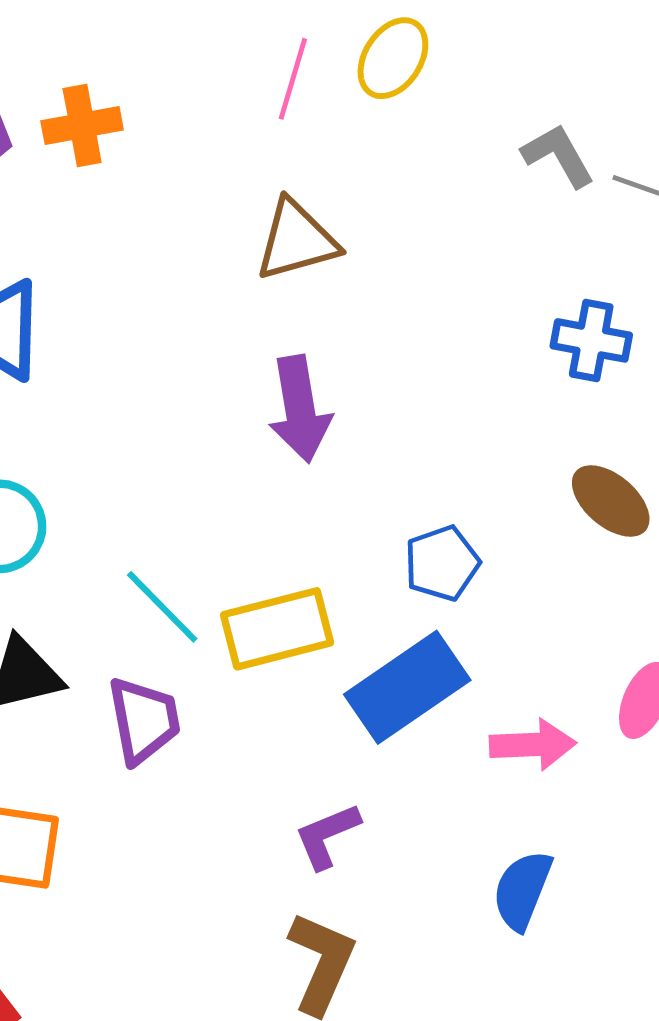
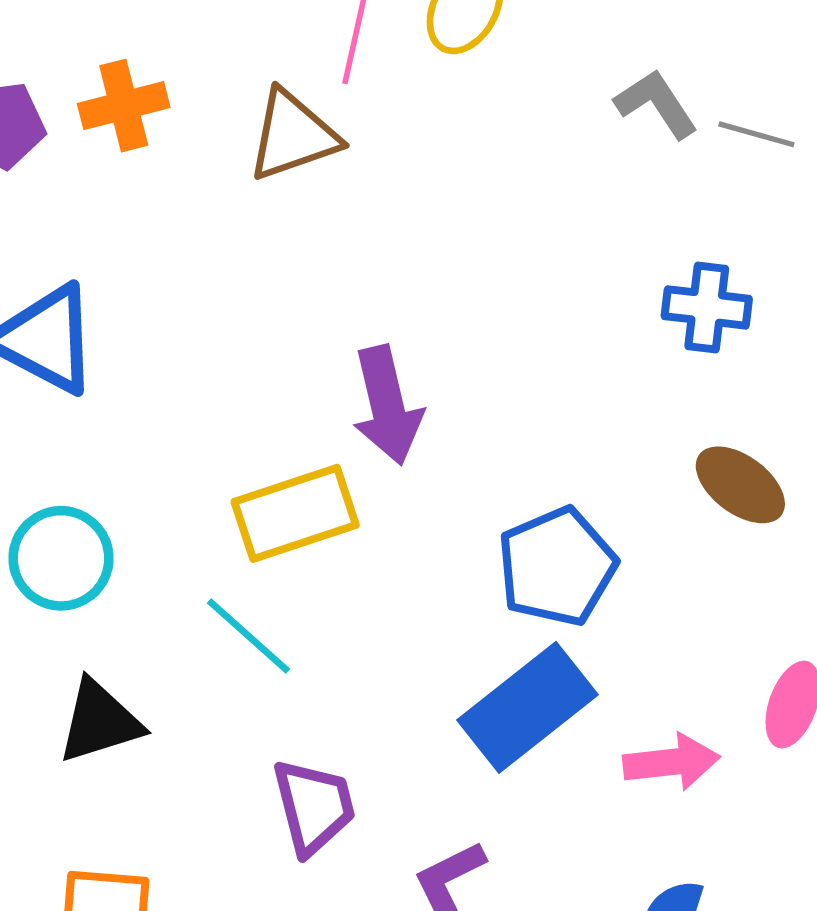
brown triangle: (297, 240) -> (293, 135), moved
blue pentagon: (442, 563) -> (557, 567), size x1.4
yellow rectangle: (277, 629) -> (295, 513), moved
purple trapezoid: (144, 720) -> (314, 807), moved

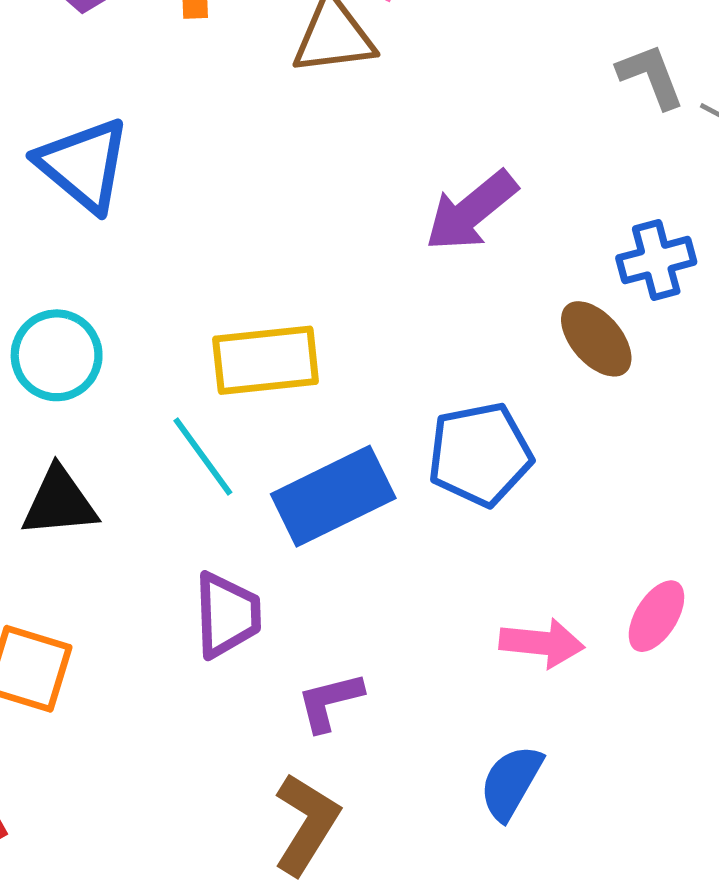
blue cross: (707, 307) -> (656, 260), turned -34
purple arrow: (387, 405) -> (471, 211), moved, turned 52
brown ellipse: (740, 485) -> (596, 339), moved
blue rectangle: (528, 707) -> (333, 496), moved

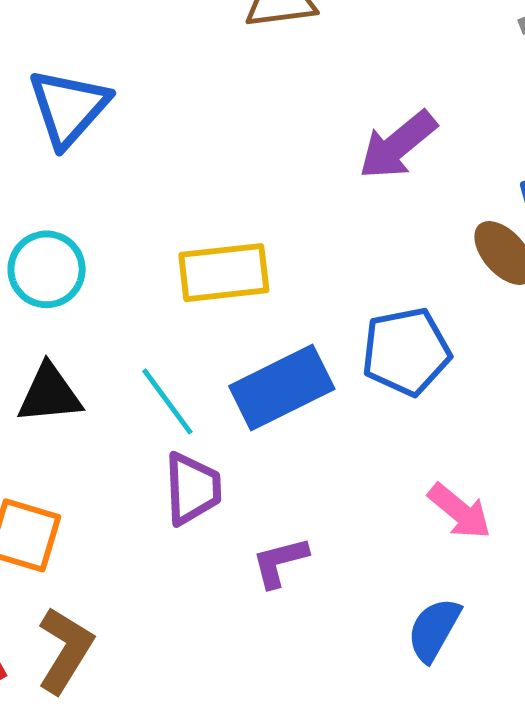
blue triangle: (84, 165) -> (69, 108), turned 32
cyan line: (203, 457) -> (167, 401), moved
pink arrow: (542, 643) -> (459, 511), turned 34
brown L-shape: (306, 824) -> (65, 650), moved

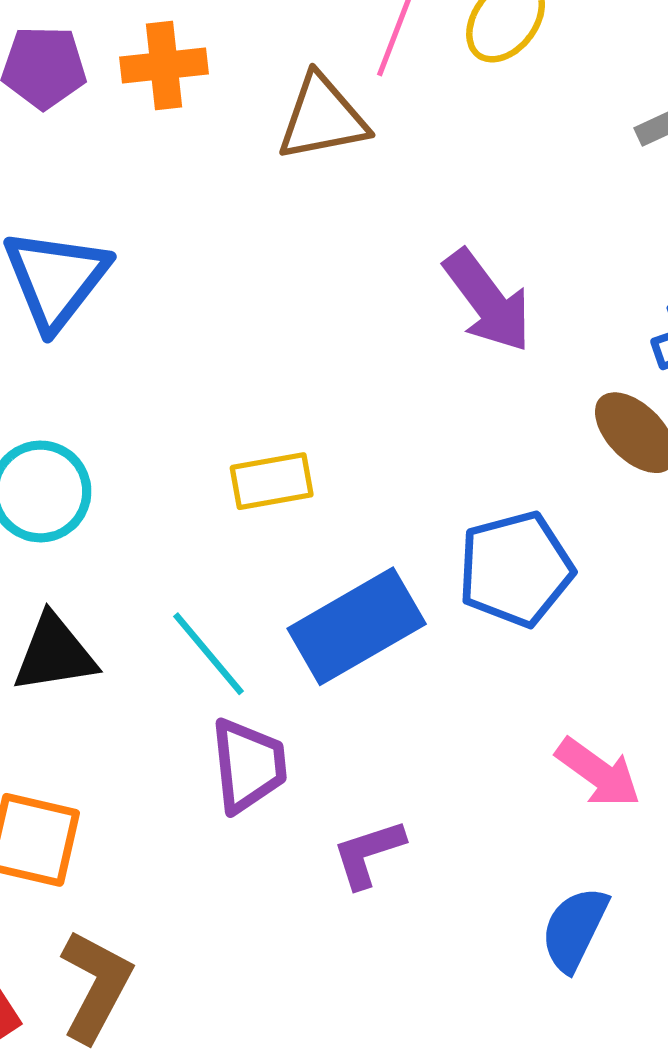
purple arrow: (398, 145) -> (488, 301), turned -84
yellow rectangle: (224, 273) -> (272, 481), size x0.7

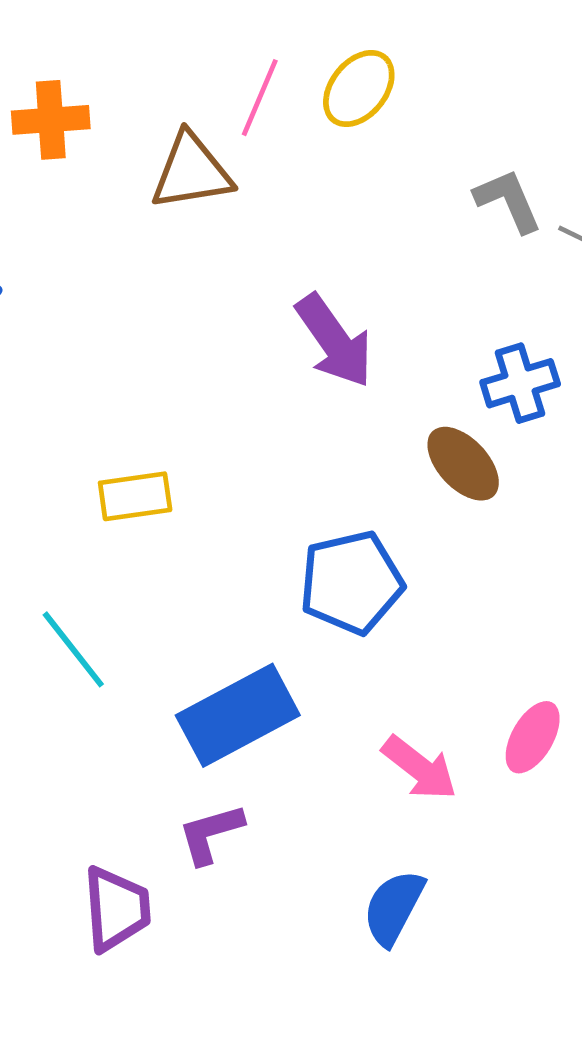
blue rectangle: (357, 626) -> (238, 715), moved
purple trapezoid: (248, 765) -> (116, 909), moved

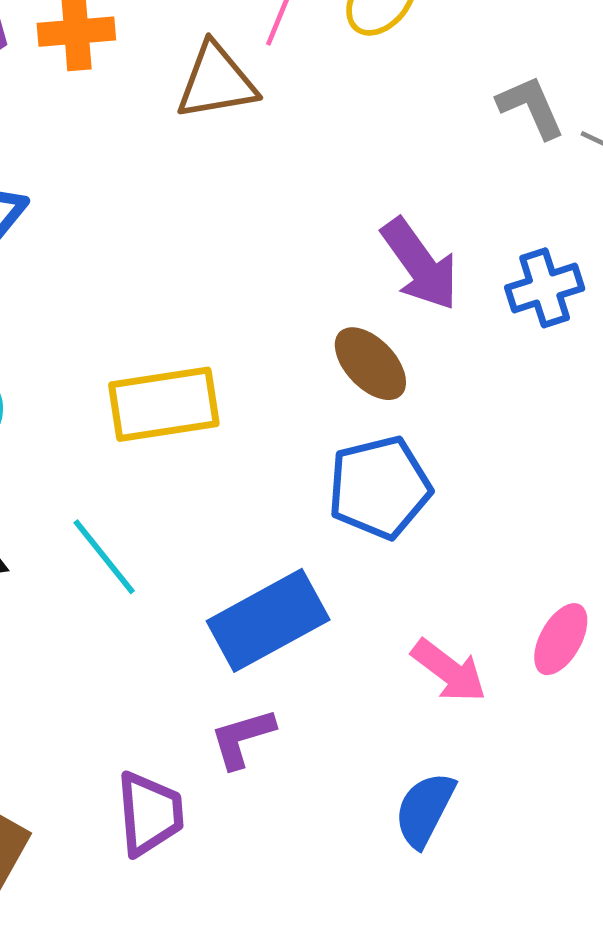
purple arrow: (334, 341) -> (420, 264), moved
brown ellipse: (463, 464) -> (370, 364), moved
yellow rectangle: (135, 496) -> (164, 404), size x1.5

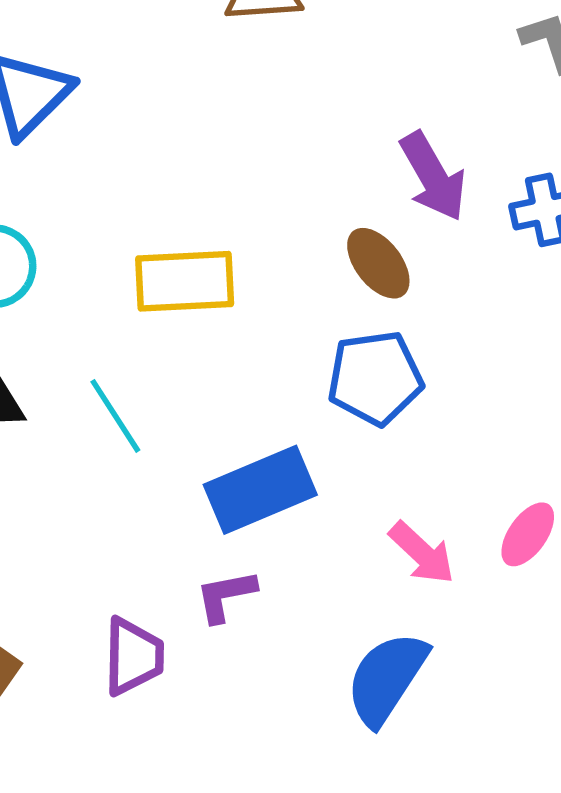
blue semicircle: (425, 809) -> (387, 678), size x1.4

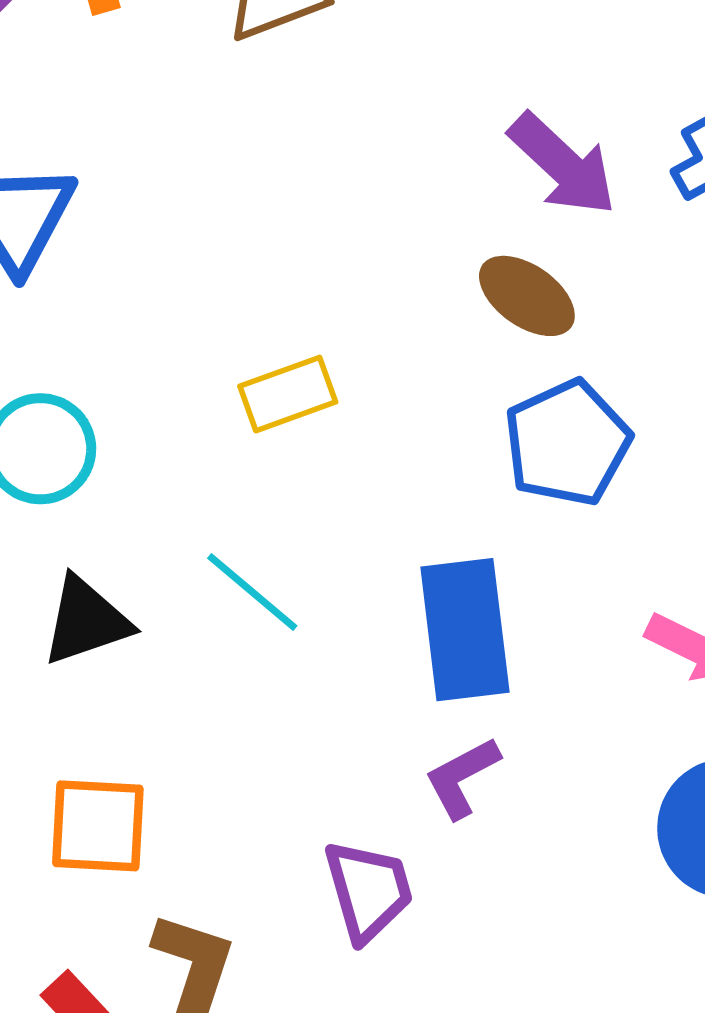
yellow rectangle: (185, 281) -> (288, 394), size x0.7
blue rectangle: (260, 490) -> (465, 630), turned -57

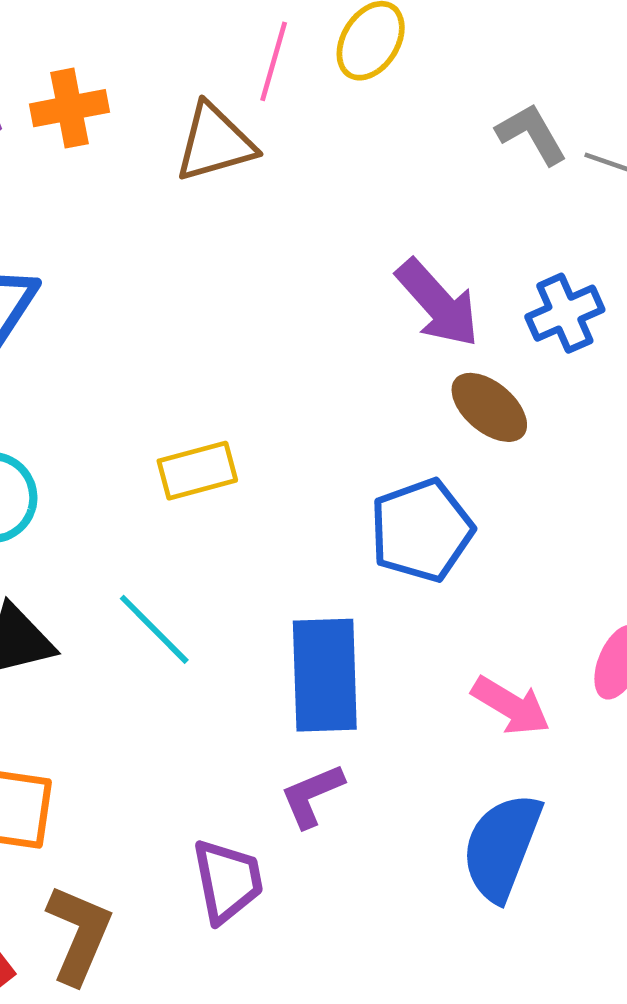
brown ellipse: (527, 296) -> (489, 407), moved

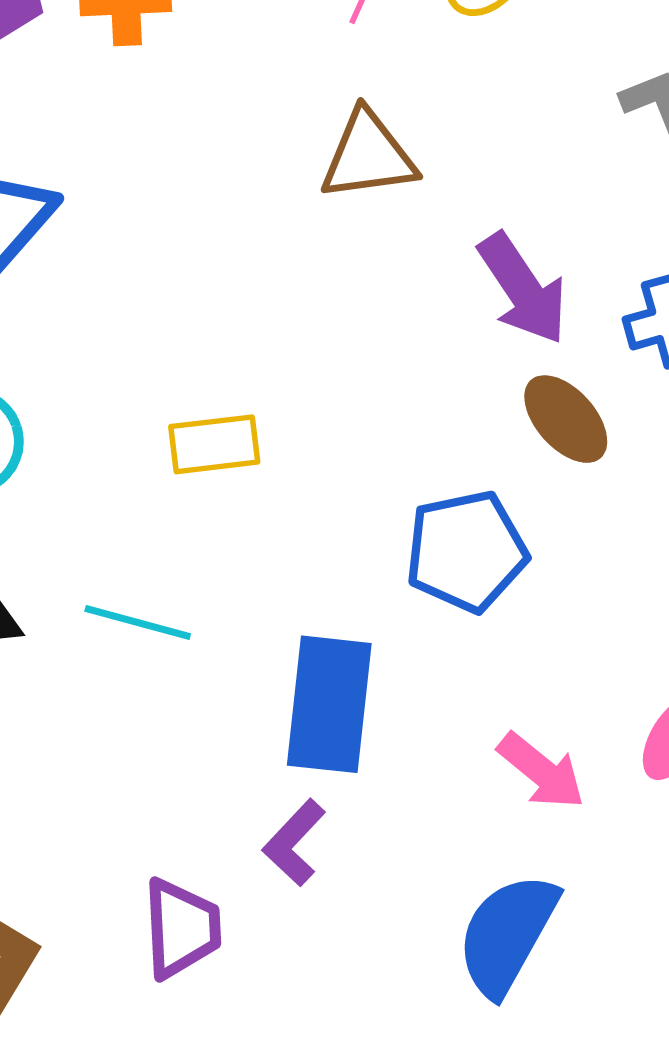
brown triangle: (215, 143) -> (368, 156), moved
cyan line: (154, 629) -> (138, 622), turned -38
purple L-shape: (312, 795) -> (294, 843), turned -32

